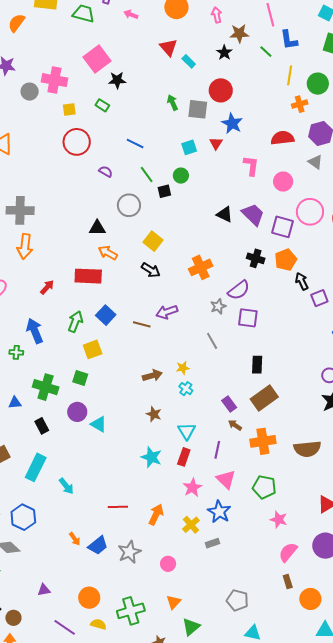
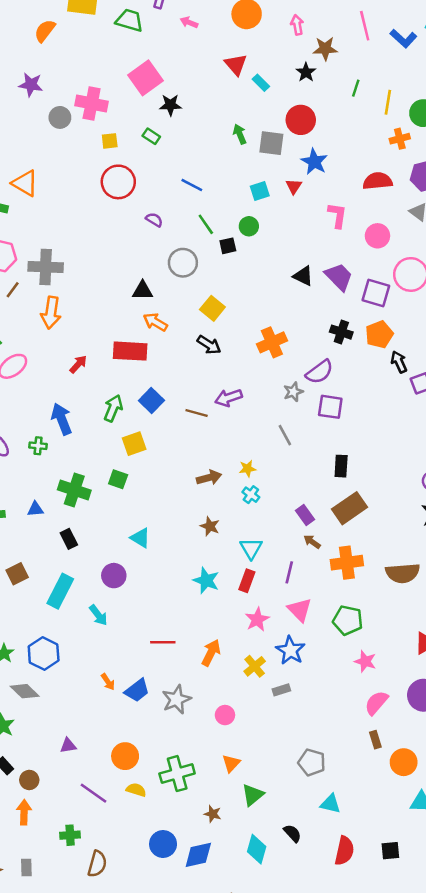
blue L-shape: (289, 40) -> (403, 38), moved, turned -40
green line: (266, 52) -> (356, 88), moved, turned 64
purple circle: (77, 412) -> (114, 576), moved

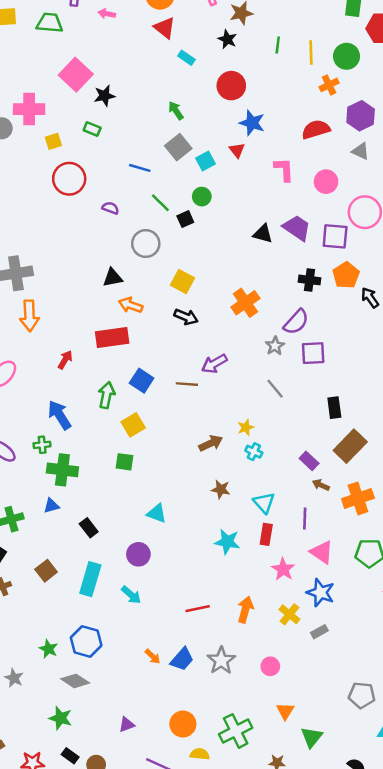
red triangle: (236, 65) -> (165, 28), moved
gray square: (271, 143) -> (178, 147), moved, turned -35
green cross: (74, 490) -> (62, 470), moved

